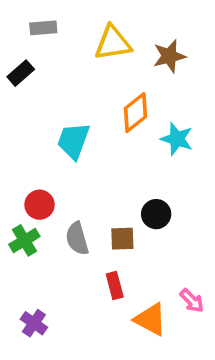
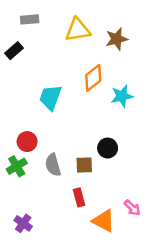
cyan star: (177, 139) -> (122, 96), turned -30

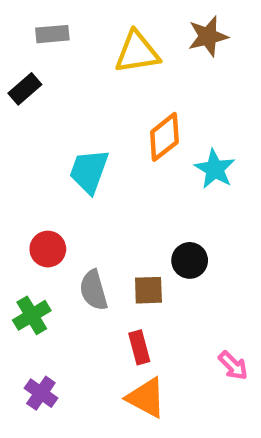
brown star: (117, 39) -> (208, 36), moved
cyan star: (122, 96) -> (215, 169), turned -30
green cross: (17, 166) -> (32, 315), moved
orange triangle: (104, 221) -> (146, 398), moved

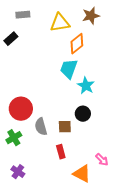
orange diamond: (164, 137) -> (77, 44), moved
cyan star: (215, 169) -> (86, 86), moved
cyan trapezoid: (89, 171) -> (69, 69), moved
red circle: (48, 249) -> (21, 109), size x1.5
orange triangle: (146, 398) -> (82, 174), moved

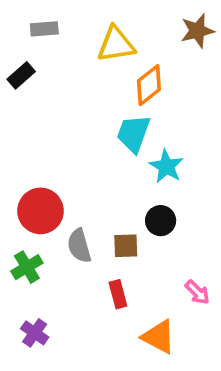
brown star: (91, 16) -> (197, 31), moved
pink arrow: (102, 160) -> (197, 292), moved

